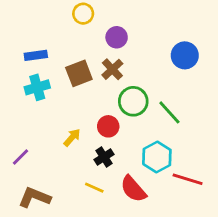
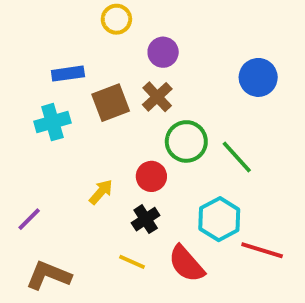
blue rectangle: (36, 55) -> (68, 74), moved

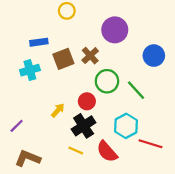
purple circle: (163, 52) -> (115, 30), moved, size x1.5
blue circle: (258, 77) -> (154, 56), moved
black cross: (146, 219) -> (84, 126), size x1.5

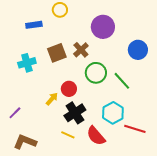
blue rectangle: (39, 42) -> (34, 25), moved
red circle: (87, 101) -> (69, 89), moved

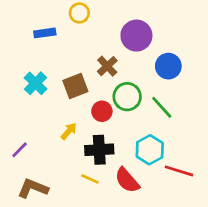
blue circle: (138, 50) -> (168, 66), moved
brown square: (57, 53) -> (75, 86), moved
cyan cross: (27, 63) -> (36, 83), turned -30
red circle: (69, 89) -> (102, 111), moved
black cross: (75, 113) -> (99, 150), turned 30

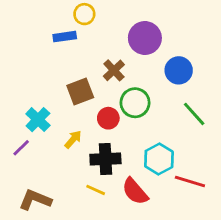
blue rectangle: (45, 33) -> (65, 37), moved
cyan cross: (36, 83) -> (38, 120), moved
green line: (162, 107) -> (194, 114), moved
purple line: (20, 150) -> (21, 148), moved

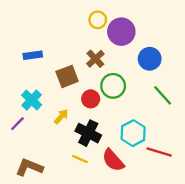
yellow circle: (84, 14) -> (98, 20), moved
blue rectangle: (65, 37) -> (33, 55), moved
black cross: (105, 159) -> (88, 133), turned 30

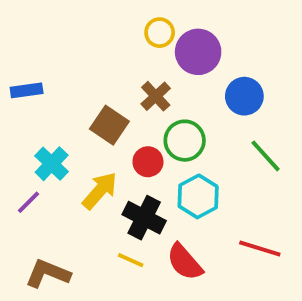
blue rectangle: (33, 55) -> (27, 90), moved
brown square: (67, 76) -> (109, 125), turned -35
yellow arrow: (61, 117) -> (100, 191), size x1.5
cyan hexagon: (133, 133) -> (198, 196), moved

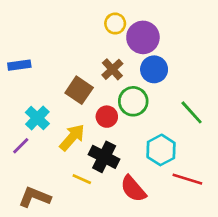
blue circle: (244, 96) -> (154, 69), moved
cyan hexagon: (198, 196) -> (161, 150), moved
yellow line: (131, 260) -> (82, 179), moved

